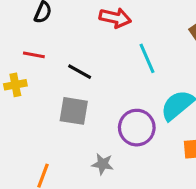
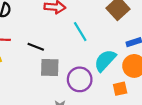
gray square: (74, 111) -> (50, 68), moved

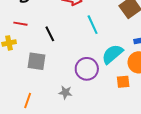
black line: (36, 47) -> (50, 34), turned 35
gray square: (50, 68) -> (37, 61), moved

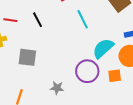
black line: (50, 34) -> (37, 20), moved
purple circle: (87, 69) -> (87, 71), moved

